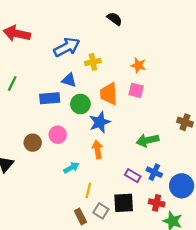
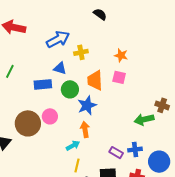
green arrow: (147, 140) -> (144, 119), moved
brown circle: (33, 143) -> (28, 123), size x1.6
cyan arrow: (71, 168) -> (73, 146), moved
blue cross: (154, 172) -> (135, 150), turned -32

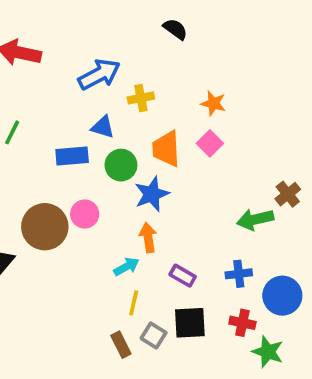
pink square: (119, 77) -> (210, 143), turned 32
brown cross: (162, 105) -> (288, 194), turned 32
purple rectangle: (116, 153) -> (183, 276), moved

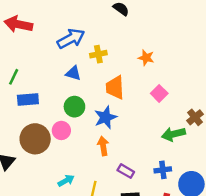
pink square: (210, 143) -> (159, 93), moved
blue rectangle: (72, 156) -> (28, 99), moved
green circle: (121, 165) -> (74, 107), moved
cyan arrow: (126, 267) -> (66, 181), moved

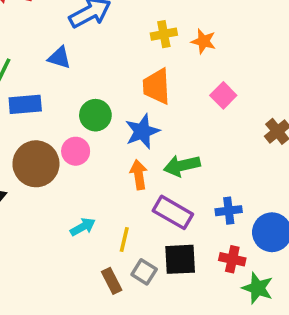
yellow cross: (98, 54) -> (164, 34), moved
blue triangle: (73, 73) -> (59, 58), moved
green arrow: (174, 134) -> (182, 166), moved
purple rectangle: (126, 171) -> (173, 212), size x1.5

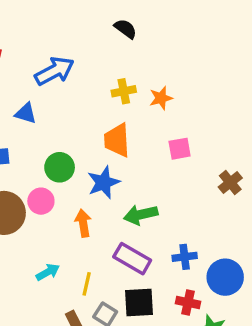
orange star: (203, 41) -> (161, 98), turned -30
pink square: (223, 95) -> (180, 149), turned 35
orange arrow: (139, 175) -> (83, 223), moved

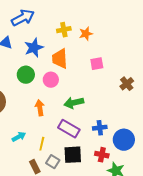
blue star: (103, 183) -> (34, 48), moved
pink circle: (41, 201) -> (51, 80), moved

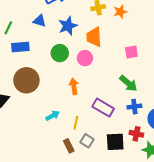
pink square: (97, 64) -> (131, 52), moved
green arrow: (74, 103) -> (128, 83), moved, turned -126
black square: (73, 155) -> (115, 142), moved

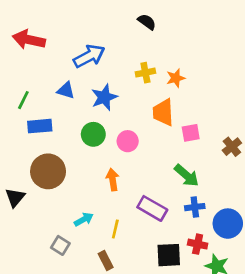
orange trapezoid: (94, 37) -> (163, 112), moved
gray square: (87, 141) -> (60, 245), moved

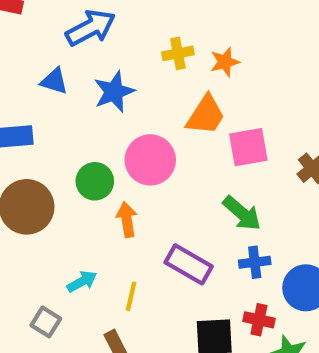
orange trapezoid: (163, 112) -> (206, 115), turned -144
pink square: (191, 133) -> (248, 147), size x1.4
green circle: (93, 134) -> (95, 181), moved
pink circle: (128, 141) -> (150, 160), size x1.5

